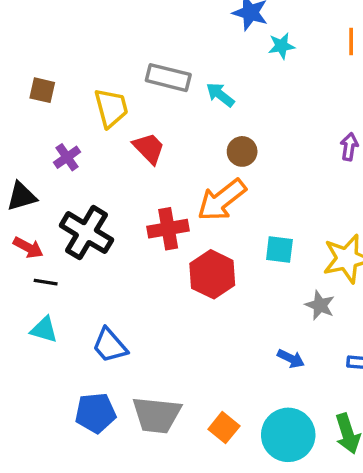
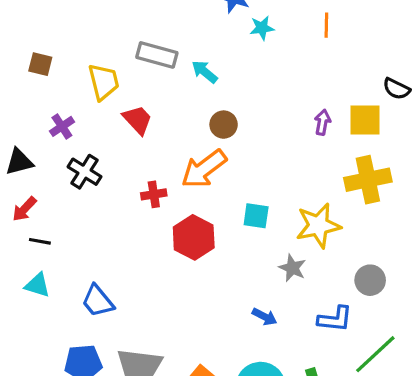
red cross: (168, 229) -> (154, 194), size x0.7
black cross: (86, 233) -> (84, 172), moved, size x0.7
red arrow: (28, 248) -> (24, 209), turned 104

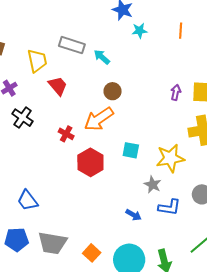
red cross: (154, 194) -> (66, 134), turned 35
blue L-shape: (335, 319) -> (169, 207), moved

